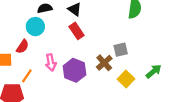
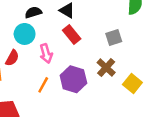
gray square: (121, 50) -> (114, 37), moved
pink arrow: (51, 62) -> (46, 54), moved
orange line: (27, 76) -> (43, 85), moved

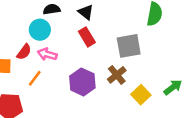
gray square: (114, 37) -> (129, 46), size x1.5
pink arrow: (46, 54) -> (47, 54), moved, turned 114
orange line: (43, 85) -> (35, 78), moved

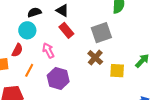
pink arrow: (47, 54) -> (48, 50), moved, turned 56
purple hexagon: (82, 82) -> (58, 78), moved
yellow square: (141, 95) -> (117, 71), turned -35

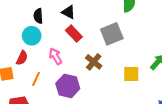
black semicircle: (34, 12) -> (38, 16), turned -72
brown cross: (95, 58) -> (94, 62), moved

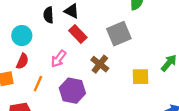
black semicircle: (38, 16) -> (48, 15), moved
cyan circle: (32, 36) -> (22, 36), moved
pink arrow: (55, 56) -> (58, 59), turned -112

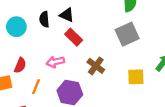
gray square: (119, 34) -> (127, 34), moved
cyan circle: (22, 36) -> (16, 27), moved
pink arrow: (58, 59) -> (55, 62), turned 42

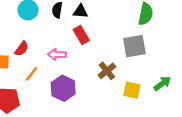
black triangle: (67, 15) -> (80, 11), turned -35
brown cross: (96, 66) -> (107, 71), moved

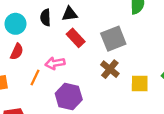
gray square: (134, 46) -> (113, 39), moved
red semicircle: (22, 49) -> (17, 52), moved
orange line: (32, 74) -> (35, 78), moved

